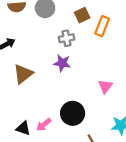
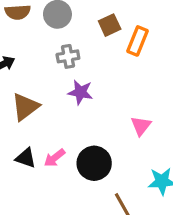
gray cross: (67, 38) -> (68, 56), moved
pink arrow: (44, 125) -> (54, 158), moved
black triangle: (23, 128) -> (26, 158), moved

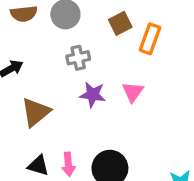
pink triangle: (141, 126) -> (133, 92), moved
pink arrow: (54, 158) -> (68, 164), turned -55

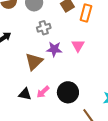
brown triangle: (36, 112) -> (34, 61), moved
pink arrow: (68, 164) -> (43, 92), turned 56

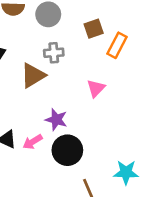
purple star: (54, 49) -> (56, 120), moved
brown triangle: (34, 61) -> (33, 75), moved

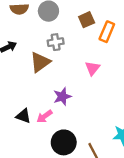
purple star: (56, 120) -> (62, 97), turned -30
black circle: (67, 150) -> (64, 142), moved

